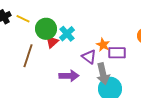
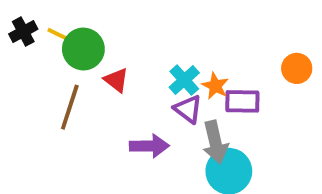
green circle: (46, 29) -> (83, 49), moved
cyan cross: (67, 34) -> (184, 80), moved
red triangle: (52, 42) -> (116, 80), turned -40

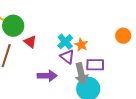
purple rectangle: (242, 101) -> (95, 65), moved

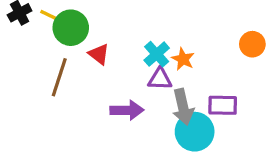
purple triangle: (67, 57) -> (160, 79), turned -35
purple rectangle: (95, 65) -> (223, 105), moved

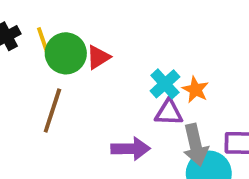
yellow line: (51, 16) -> (43, 40), turned 45
red triangle: (99, 54) -> (98, 57), moved, turned 50

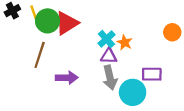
red triangle: (98, 57) -> (67, 23), size x1.6
gray arrow: (195, 145) -> (110, 78), moved
purple arrow: (131, 149) -> (67, 78), moved

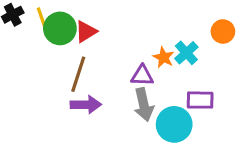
red triangle: (67, 23) -> (86, 31), size x0.7
orange circle: (172, 32) -> (223, 31), moved
cyan cross: (106, 39) -> (186, 53), moved
brown line: (40, 55) -> (78, 74), moved

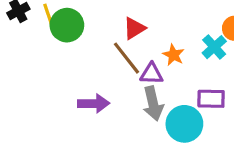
red triangle: (86, 31) -> (134, 28), moved
cyan cross: (186, 53) -> (214, 47), moved
brown line: (78, 74) -> (126, 58), moved, turned -56

